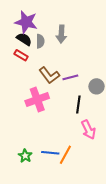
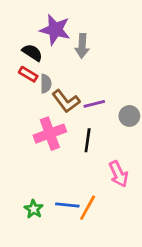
purple star: (26, 22) -> (55, 30), moved
gray semicircle: (40, 41) -> (46, 84), moved
black line: (78, 104) -> (88, 140), moved

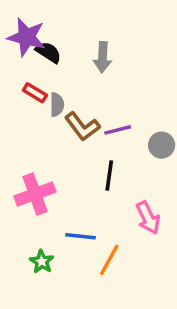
purple star: (55, 30) -> (26, 37), moved
black semicircle: (32, 53) -> (48, 52), moved
pink cross: (50, 134) -> (35, 194), moved
blue line: (67, 205) -> (81, 236), moved

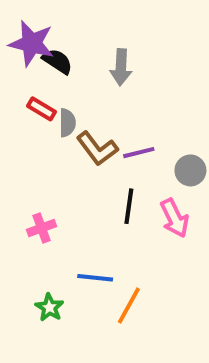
pink cross: (35, 194) -> (41, 228), size x0.6
pink arrow: (148, 218) -> (175, 218), moved

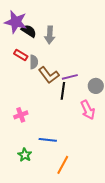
gray arrow: (121, 67) -> (50, 35), moved
black line: (129, 206) -> (63, 91), moved
orange line: (129, 305) -> (63, 165), moved

